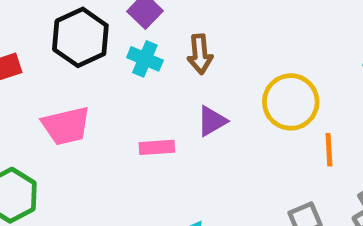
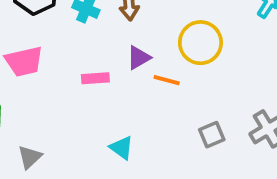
orange line: (329, 150) -> (167, 80), moved, turned -72

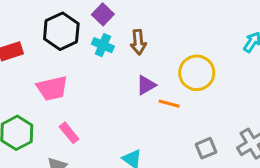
pink rectangle: (95, 78) -> (69, 133), moved, turned 55

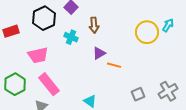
cyan cross: (103, 45) -> (71, 37), moved
yellow circle: (197, 73) -> (147, 32), moved
pink rectangle: (69, 133) -> (49, 84), size x1.6

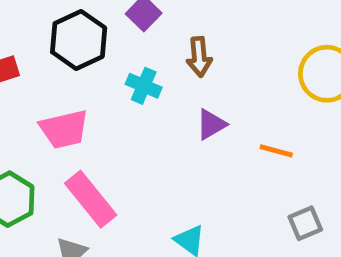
orange line: (114, 65) -> (276, 151), moved

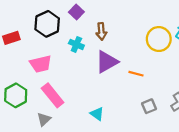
purple triangle: (211, 124) -> (107, 62), size x1.6

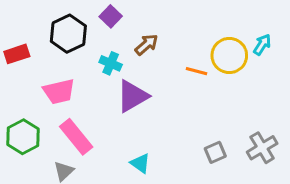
brown arrow: (101, 31) -> (146, 45), turned -126
purple triangle: (107, 62) -> (132, 96), moved
orange line: (136, 74) -> (196, 71), moved

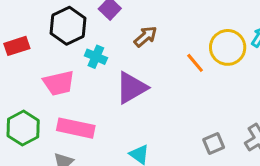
cyan cross: (111, 63) -> (96, 57), moved
orange line: (196, 71) -> (195, 63), turned 35
pink rectangle: (76, 137) -> (76, 128), turned -39

